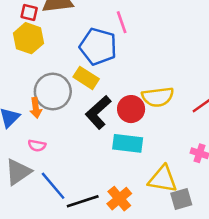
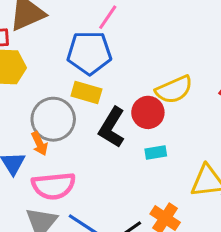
pink line: (122, 22) -> (108, 17), turned 70
cyan rectangle: (128, 143) -> (156, 152), size x0.6
pink semicircle: (37, 146) -> (54, 186), size x2.0

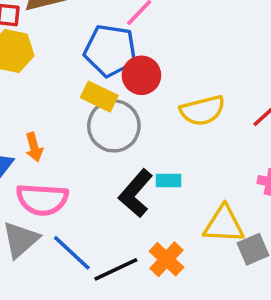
red circle: (148, 112) -> (141, 75), moved
gray circle: (53, 119) -> (114, 126), moved
black L-shape: (112, 127) -> (136, 193), moved

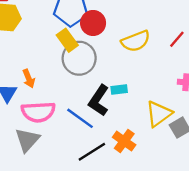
yellow rectangle: (99, 97) -> (67, 40), turned 35
yellow triangle: (224, 224) -> (159, 114), turned -32
blue line: (72, 253) -> (80, 118), moved

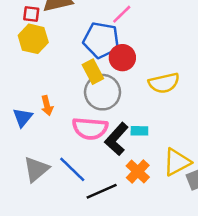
pink semicircle: (38, 112) -> (90, 128), moved
blue line: (80, 118) -> (72, 169), moved
orange cross: (124, 141) -> (138, 172), moved

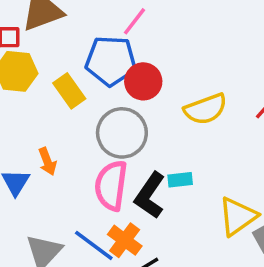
yellow rectangle: (93, 72) -> (69, 91), moved
pink semicircle: (90, 128) -> (111, 186), turned 100
orange cross: (138, 172) -> (125, 240), moved

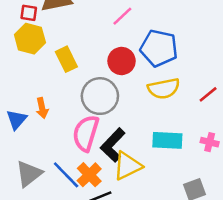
blue pentagon: (111, 61) -> (159, 48), moved
cyan rectangle: (180, 180) -> (167, 140), moved, size x1.6
yellow triangle: (238, 216) -> (127, 166), moved

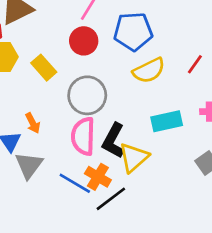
red circle: (122, 61) -> (84, 41), moved
gray triangle: (29, 174) -> (29, 165), moved

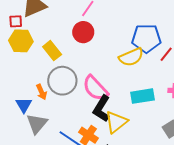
blue pentagon: (133, 31) -> (146, 38), moved
gray circle: (87, 95) -> (62, 81), moved
pink semicircle: (83, 136) -> (95, 88), moved, turned -48

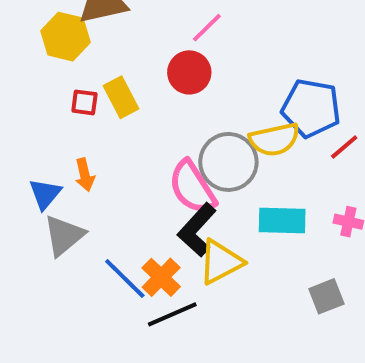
red square: (16, 21) -> (84, 102), moved
yellow hexagon: (21, 41) -> (65, 37), moved
gray circle: (62, 81) -> (228, 162), moved

